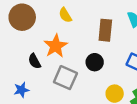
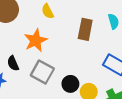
black semicircle: (34, 61) -> (13, 63), moved
black circle: (95, 62) -> (70, 84), moved

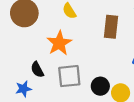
gray square: (42, 72) -> (69, 76), turned -30

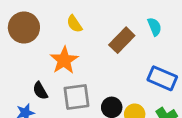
brown rectangle: (111, 27) -> (122, 40), turned 40

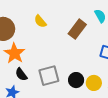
orange star: (64, 60) -> (14, 53), moved

